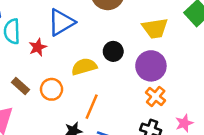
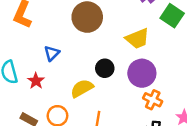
blue triangle: (61, 22) -> (52, 53), size x0.6

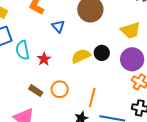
blue triangle: (52, 53) -> (58, 26), moved, turned -32
yellow semicircle: (82, 88) -> (81, 56), moved

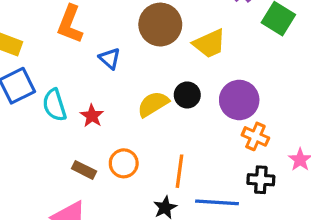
yellow trapezoid: (131, 30) -> (209, 44), moved

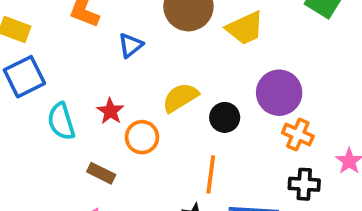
blue triangle: (110, 58) -> (131, 45), turned 40
black circle: (187, 95) -> (225, 117), moved
cyan semicircle: (54, 105) -> (61, 121), moved
orange circle: (124, 163) -> (142, 137), moved

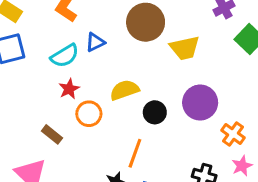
cyan semicircle: (61, 121) -> (65, 56), moved, turned -116
orange cross: (298, 134) -> (233, 134), moved

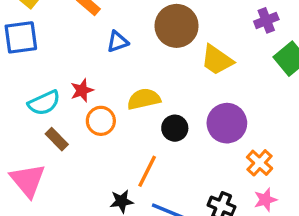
yellow trapezoid: (185, 48) -> (217, 60), turned 40
cyan semicircle: (65, 56) -> (44, 103), moved

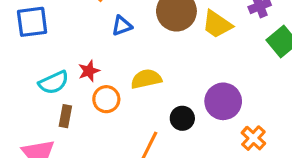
yellow trapezoid: (217, 60) -> (217, 24), moved
black circle: (175, 128) -> (182, 118), moved
brown rectangle: (57, 139) -> (65, 116), turned 55

